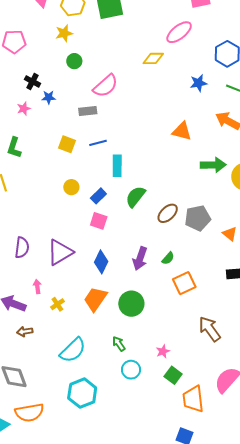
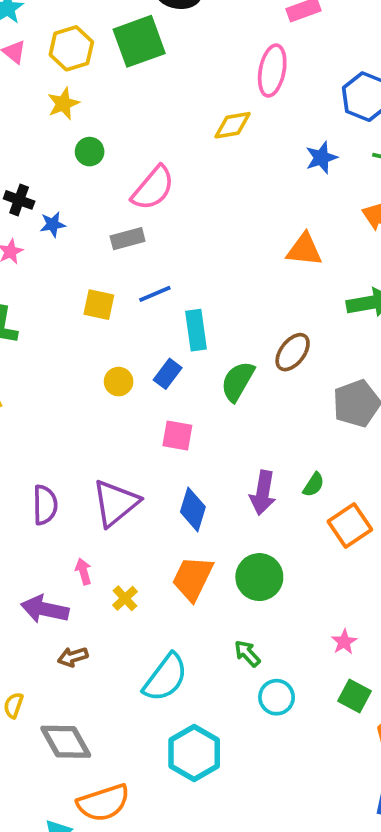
pink ellipse: (179, 32) -> (272, 71), turned -32
blue rectangle: (98, 196) -> (168, 374), moved
brown ellipse: (168, 213) -> (293, 352), moved
pink star: (163, 351) -> (344, 642), moved

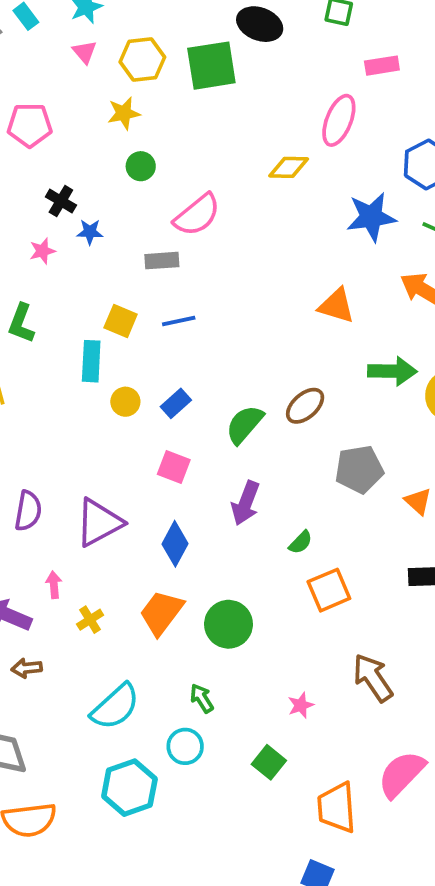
blue star: (321, 158) -> (371, 217), size x1.5
cyan rectangle: (196, 330) -> (91, 361), moved
purple arrow: (263, 493) -> (246, 503), moved
green square: (355, 696) -> (269, 762), moved
cyan circle: (277, 697) -> (185, 746), moved

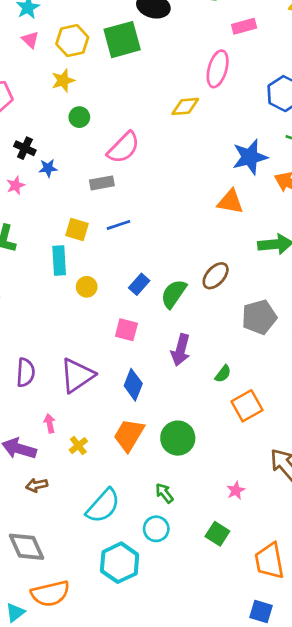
blue star: (371, 217) -> (250, 157), moved
blue rectangle: (176, 403) -> (139, 284), moved

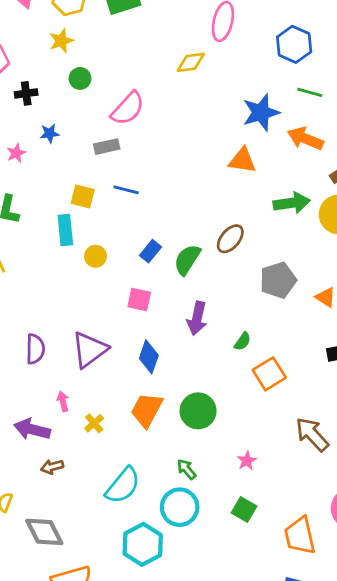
black cross: (25, 148) -> (26, 93), moved, turned -30
blue line: (119, 225) -> (126, 190), turned 35
pink star: (236, 490) -> (247, 461), moved
cyan circle: (156, 529) -> (180, 507), size x1.4

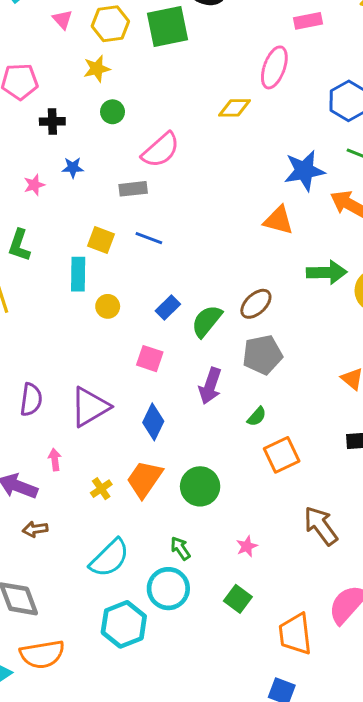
gray pentagon: (278, 280) -> (262, 355), moved
yellow cross: (94, 423) -> (101, 489), moved

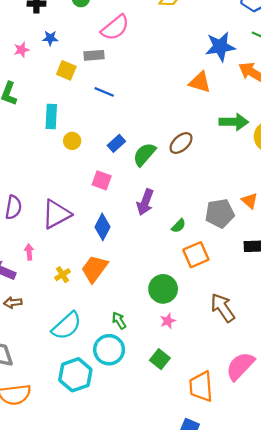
yellow square: (101, 240) -> (66, 70), moved
gray pentagon: (262, 355) -> (220, 213), moved
green circle: (200, 486) -> (163, 289), moved

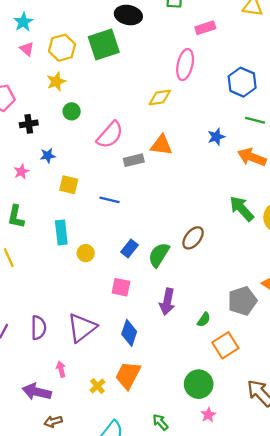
blue star: (220, 47) -> (216, 137), size x0.6
gray rectangle: (94, 55) -> (134, 160), moved
orange triangle: (200, 82) -> (161, 145), moved
green arrow: (234, 122) -> (242, 209), turned -124

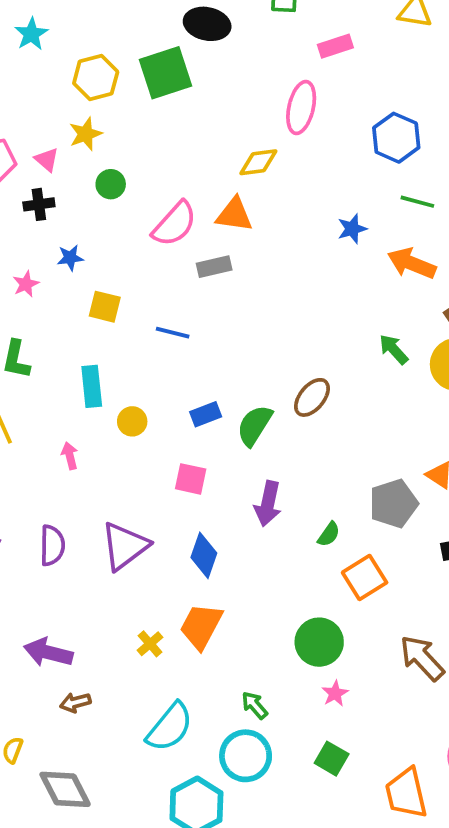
pink triangle: (27, 49) -> (47, 160), moved
orange triangle: (161, 145) -> (234, 215), moved
green arrow: (242, 209) -> (394, 349), size x0.7
blue rectangle: (129, 248) -> (206, 414), turned 30
pink arrow: (61, 369) -> (70, 456), moved

